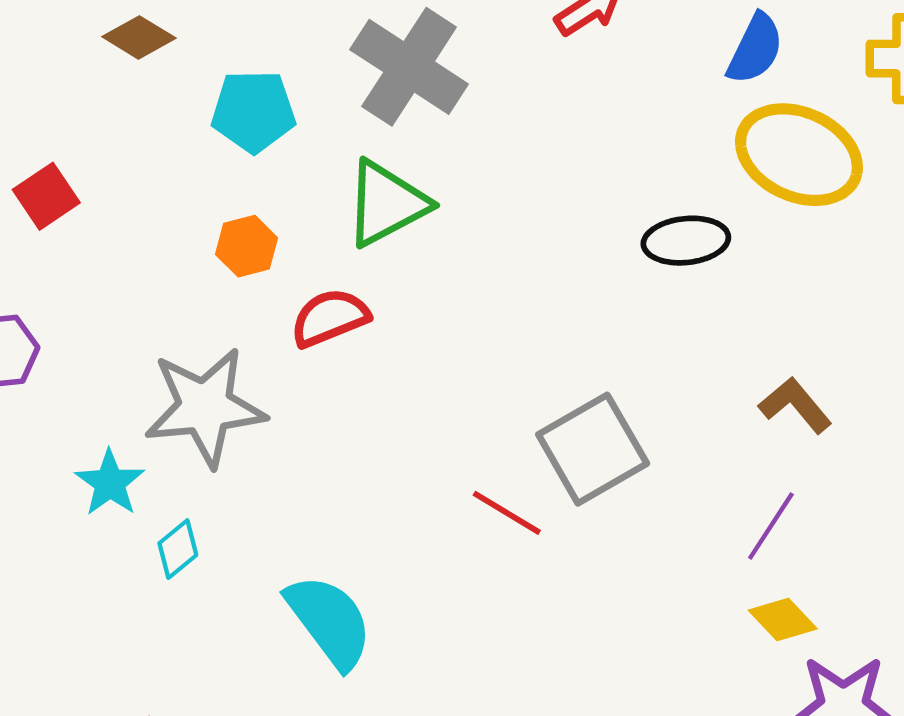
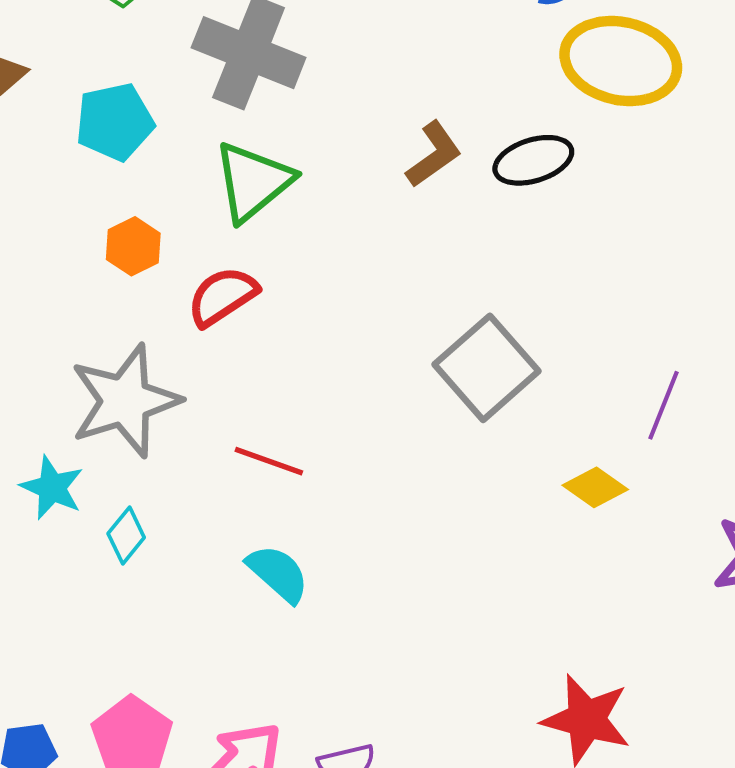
brown L-shape: (795, 405) -> (434, 154), moved, turned 106
red line: (507, 513) -> (269, 461), moved
yellow diamond: (783, 620) -> (595, 487), moved
cyan semicircle: (329, 621) -> (278, 573), size x0.7

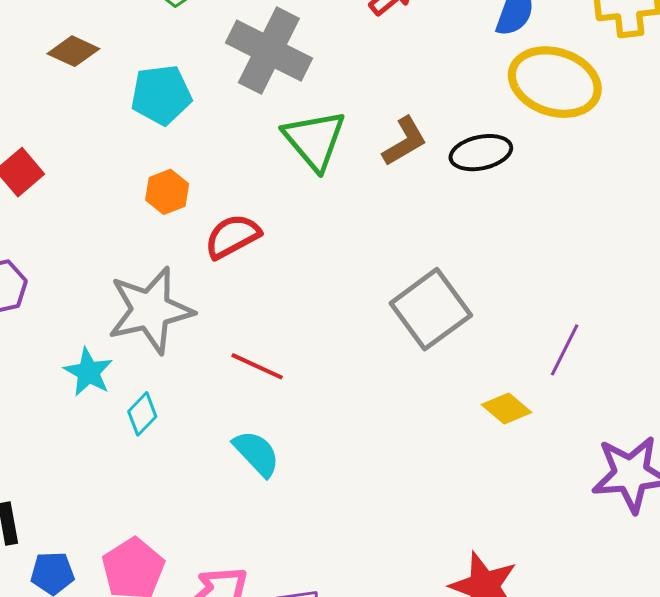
green triangle: (253, 182) -> (315, 140), moved, turned -36

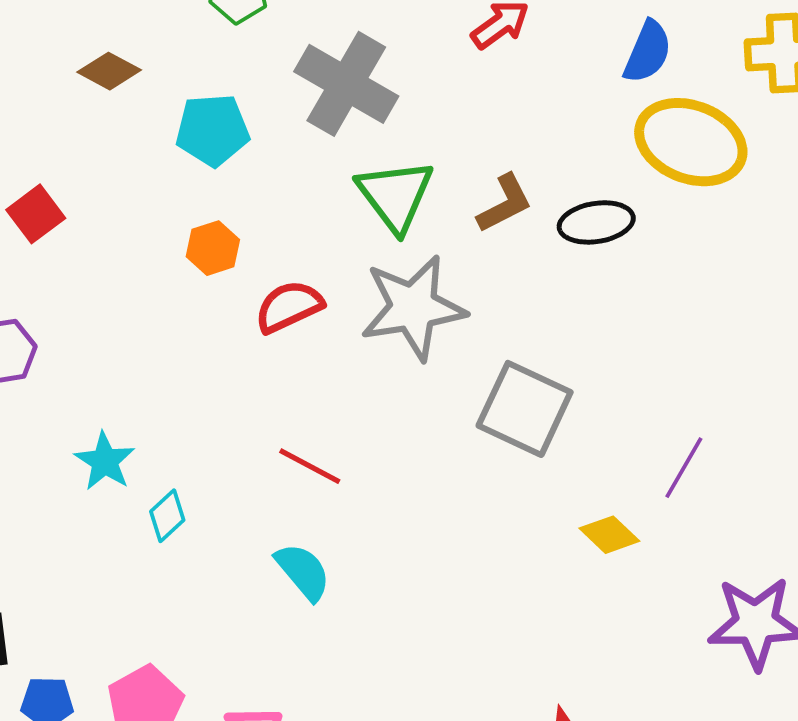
gray square: (431, 309) -> (525, 409), turned -32
gray star: (150, 310) -> (413, 308), moved

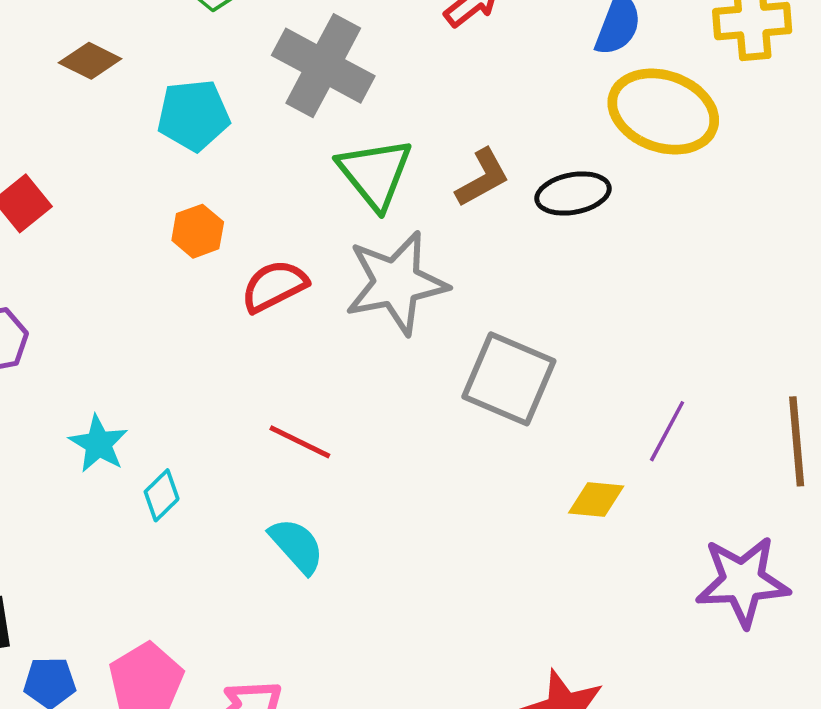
yellow diamond: (609, 535) -> (596, 499), turned -36

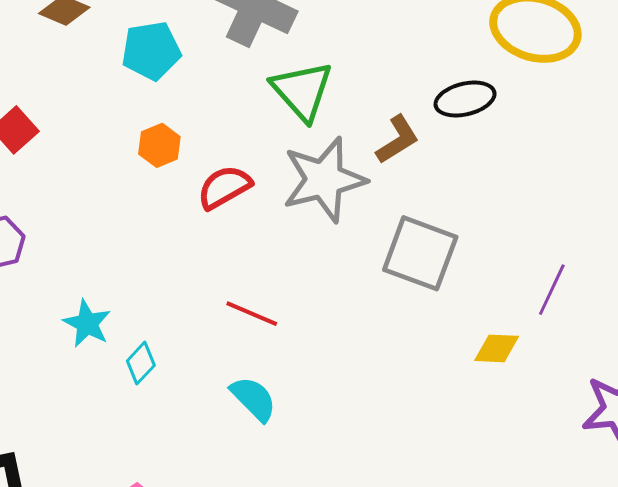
brown L-shape: (482, 178) -> (398, 140), moved

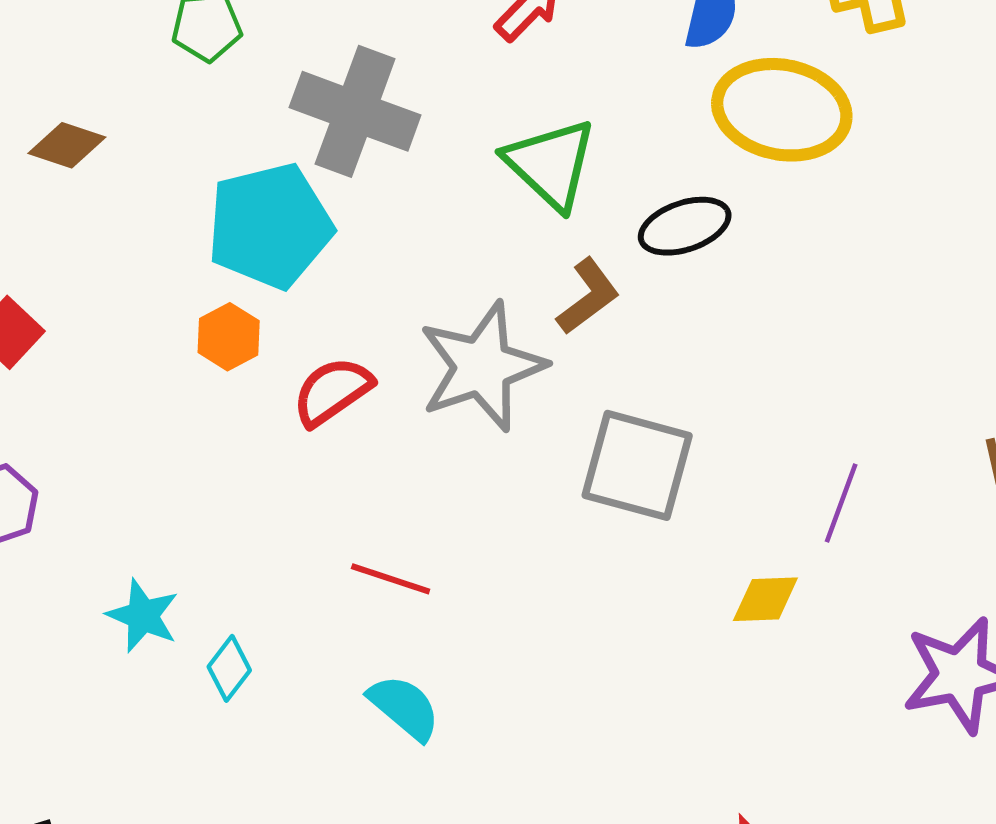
cyan pentagon: (151, 51) -> (270, 226), moved, size x1.4
green triangle: (302, 91) -> (551, 164), moved

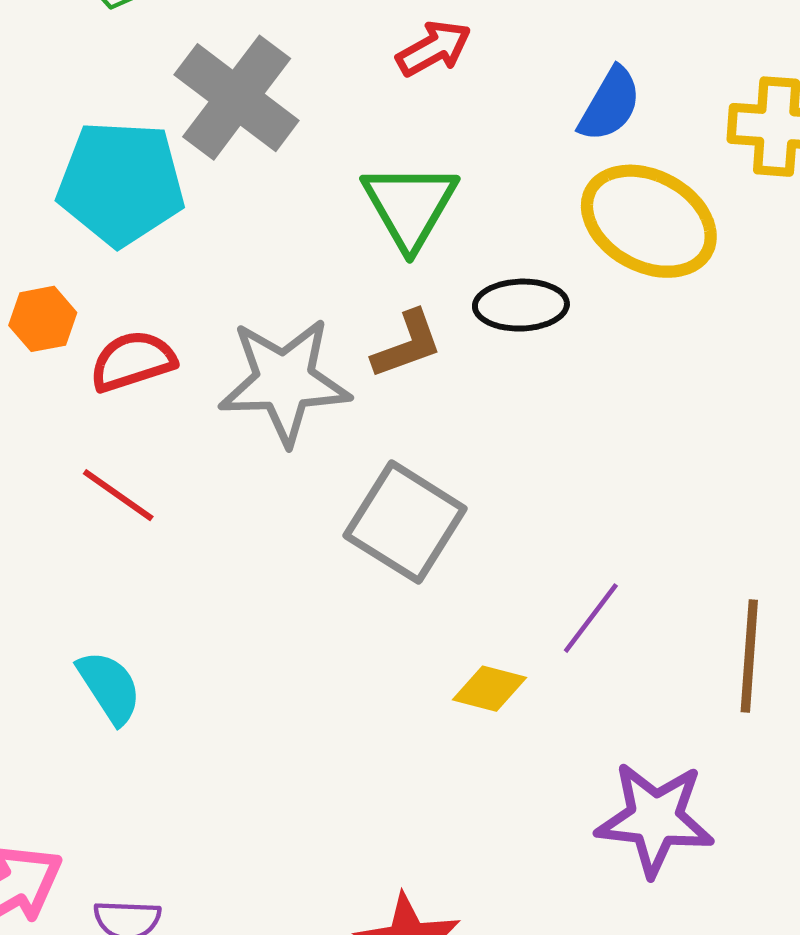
orange hexagon: (229, 337) -> (43, 319), moved
red line: (391, 579) -> (118, 495), moved

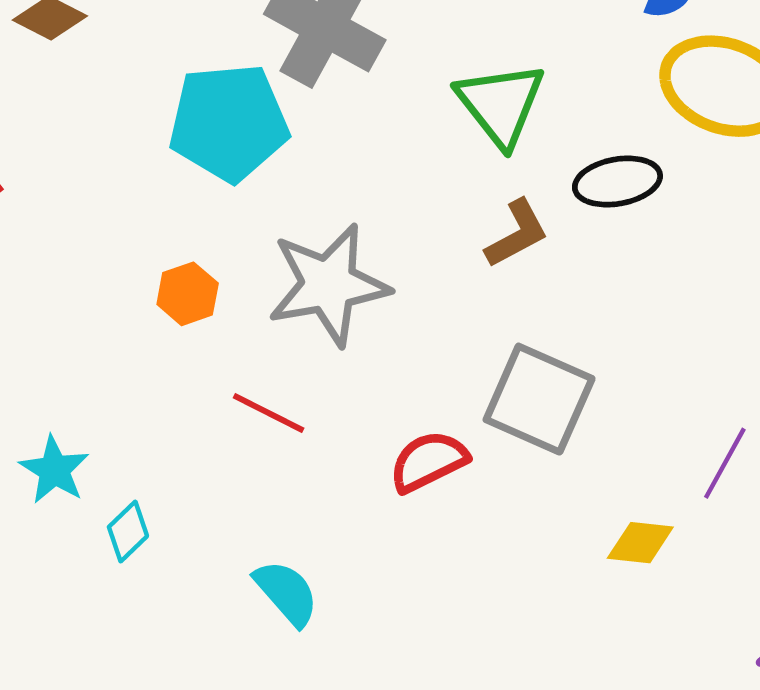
orange hexagon: (43, 319) -> (188, 294), moved
red semicircle: (133, 361) -> (428, 461), moved
gray star: (284, 381) -> (329, 285), moved

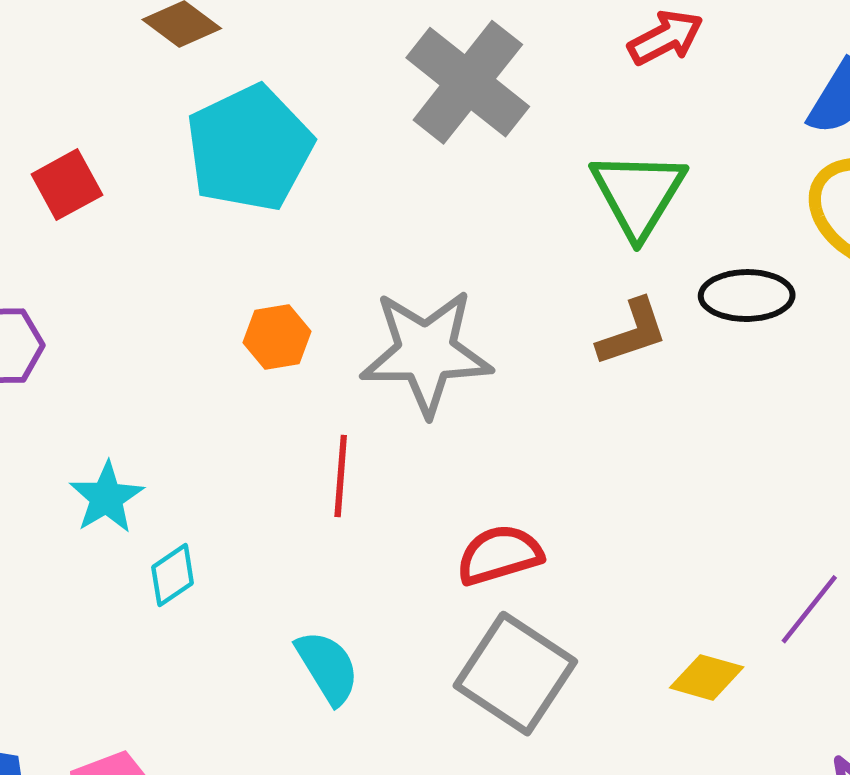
cyan pentagon: (229, 122) -> (249, 148), moved, turned -30
gray square: (539, 399) -> (515, 674), moved
red line: (269, 413) -> (341, 476), turned 58

